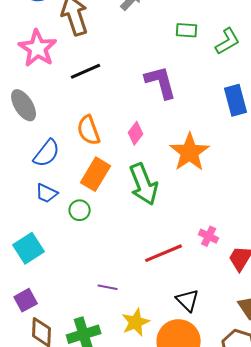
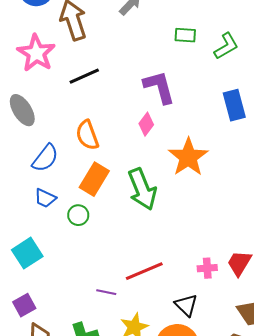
pink diamond: (136, 133) -> (146, 124), moved
pink cross: (209, 236) -> (207, 268), moved, turned -30
red line: (164, 253) -> (144, 271), moved

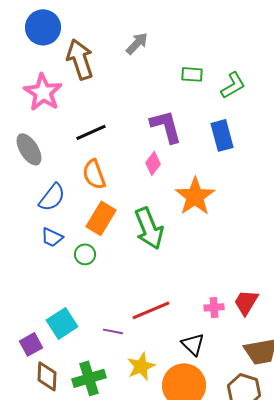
black line: (84, 76) -> (91, 132), moved
blue rectangle: (234, 105) -> (222, 135), moved
cyan square: (27, 253) -> (62, 323), moved

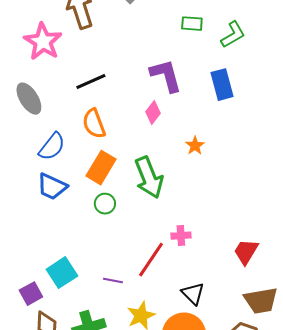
orange star: (195, 196) -> (195, 146), size x0.5
blue trapezoid: (52, 237) -> (52, 187), size x1.4
green circle: (85, 254) -> (105, 204), moved
pink cross: (214, 307) -> (181, 236), moved
red line: (151, 310) -> (151, 260), turned -33

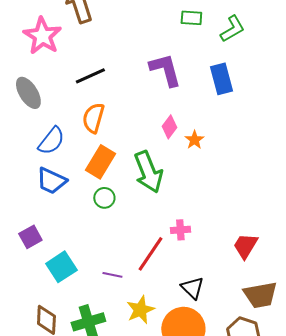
pink diamond: (153, 113) -> (169, 127), moved
orange semicircle: (94, 124) -> (93, 118), turned 36
purple square: (31, 294) -> (30, 237), moved

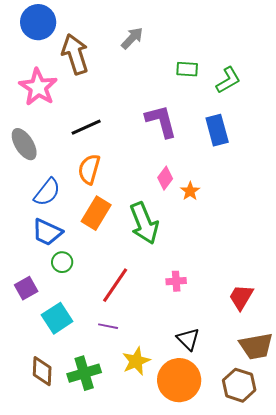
green circle: (104, 198) -> (62, 262), moved
red line: (150, 254) -> (115, 285), moved

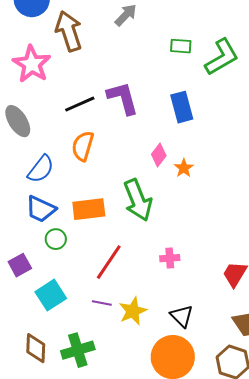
green L-shape: (228, 80) -> (222, 57), size x1.4
purple L-shape: (161, 121) -> (123, 98), moved
blue rectangle: (217, 130) -> (182, 107), moved
orange rectangle: (96, 213) -> (89, 209), moved, turned 52
yellow star: (136, 361) -> (133, 311), moved

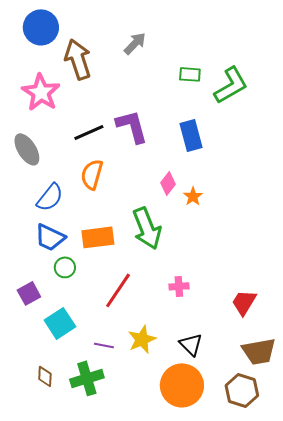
purple line: (102, 303) -> (104, 345), moved
brown diamond: (36, 348) -> (45, 376), size x0.7

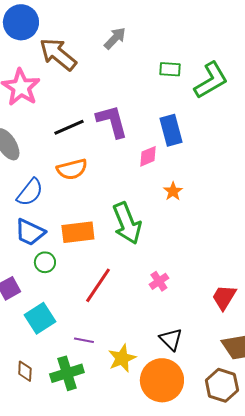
brown arrow: (78, 59) -> (58, 54), turned -33
orange semicircle: (92, 174) -> (72, 169), turned -120
pink diamond: (168, 183) -> (148, 156), moved, turned 30
pink cross: (179, 286) -> (159, 281), turned -30
yellow star: (142, 339) -> (122, 358), moved

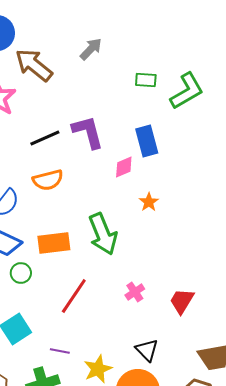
red trapezoid: (224, 297) -> (182, 301), moved

